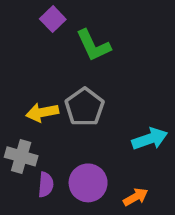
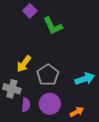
gray pentagon: (85, 107) -> (48, 75), moved
yellow arrow: (42, 112) -> (24, 64), turned -42

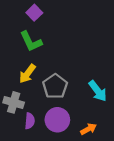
green L-shape: (53, 26) -> (31, 41), moved
cyan arrow: (85, 79) -> (98, 91), turned 72

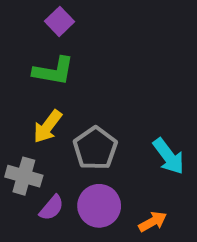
green L-shape: (31, 41) -> (54, 71), turned -55
purple semicircle: (30, 121) -> (52, 208), turned 35

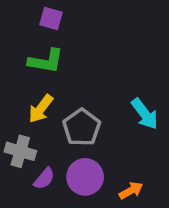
purple square: (59, 21) -> (51, 18), turned -30
cyan arrow: (169, 156) -> (145, 114), moved

